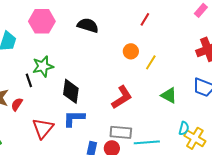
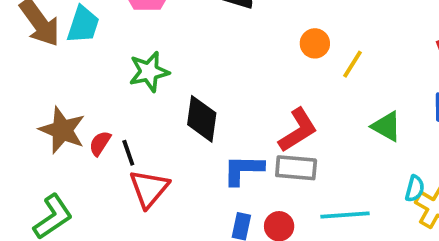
black line: (29, 80) -> (128, 153), moved
blue L-shape: (74, 118) -> (243, 170), moved
gray rectangle: (121, 132) -> (296, 168), moved

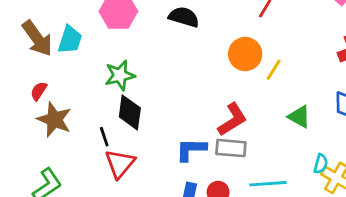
orange circle: (315, 43) -> (245, 54), size x1.5
black diamond: (202, 119) -> (130, 112), moved
red semicircle: (100, 143) -> (39, 91), moved

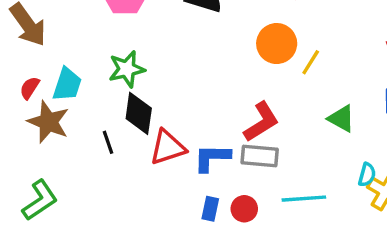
cyan trapezoid: (70, 40) -> (67, 84), moved
red triangle: (120, 164) -> (168, 147), moved, turned 32

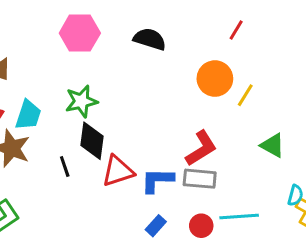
blue rectangle: (210, 209) -> (156, 226), turned 30
red circle: (244, 209) -> (201, 226), moved

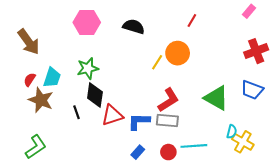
yellow line: (245, 95) -> (157, 62), moved
green triangle: (273, 145) -> (216, 98), size x1.5

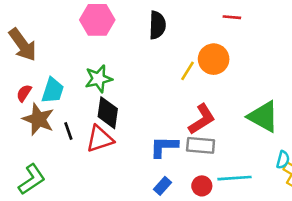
red line: (192, 20) -> (232, 17), turned 64
black semicircle: (134, 27) -> (157, 25), turned 75
black line: (77, 112) -> (68, 131), moved
red triangle: (112, 115) -> (100, 139), moved

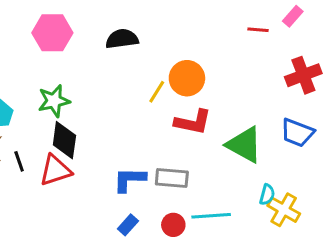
red line: (232, 17) -> (258, 30), moved
black semicircle: (157, 25) -> (122, 39), turned -100
red L-shape: (202, 119) -> (193, 122), moved, turned 44

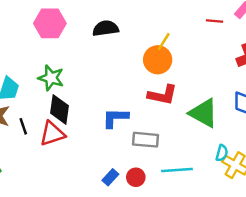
yellow line: (157, 92) -> (164, 42), moved
green star: (54, 101) -> (51, 78), turned 30
blue L-shape: (129, 179) -> (115, 118), moved
red circle: (173, 225) -> (136, 177), moved

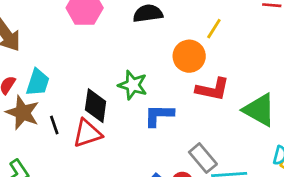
orange circle: (158, 60) -> (189, 56), moved
green star: (51, 78) -> (133, 85), moved
gray rectangle: (146, 140) -> (203, 158), moved, turned 45

